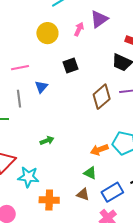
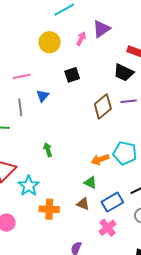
green arrow: (47, 141) -> (48, 150), turned -88
cyan star: (28, 177) -> (29, 186), turned 30

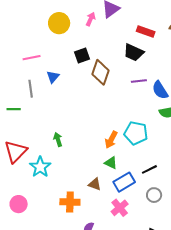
brown diamond: (103, 106) -> (101, 72), moved, turned -30
green arrow: (48, 150) -> (58, 140), moved
orange arrow: (100, 159) -> (111, 140), turned -42
green triangle: (90, 183) -> (111, 163), moved
orange cross: (49, 209) -> (70, 202), moved

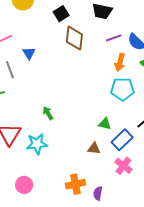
black square: (82, 55) -> (61, 14), moved
orange arrow: (111, 140) -> (120, 62), moved
cyan star: (40, 167) -> (37, 144), turned -30
orange cross: (70, 202) -> (75, 184), moved

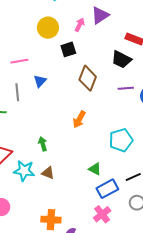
black square: (61, 14) -> (68, 49), moved
orange arrow: (120, 62) -> (79, 119), moved
cyan pentagon: (122, 89) -> (121, 140), turned -30
brown triangle: (94, 148) -> (48, 173), moved

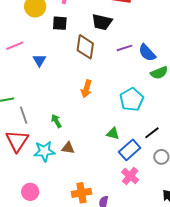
black square: (68, 49) -> (60, 23), turned 35
black trapezoid: (121, 59) -> (102, 22), moved
gray line: (17, 92) -> (24, 115), moved

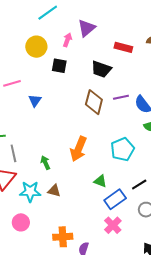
brown diamond: (85, 47) -> (94, 102), moved
orange arrow: (86, 89) -> (78, 149), moved, size x1.4
pink circle: (30, 192) -> (21, 222), moved

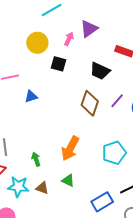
purple line: (121, 97) -> (117, 101), turned -42
blue triangle: (35, 101) -> (31, 96), turned 32
green triangle: (100, 181) -> (68, 180), moved

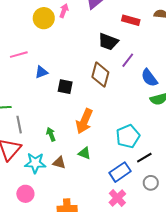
pink arrow: (69, 39) -> (64, 11), moved
black square: (58, 64) -> (65, 87), moved
purple line: (117, 101) -> (128, 60), moved
cyan pentagon: (114, 153) -> (128, 136), moved

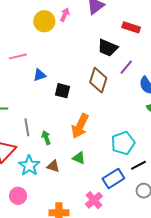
gray line: (19, 125) -> (27, 127), moved
cyan star: (35, 163) -> (29, 166), turned 30
pink cross: (117, 198) -> (94, 200), moved

